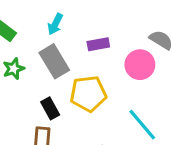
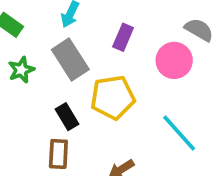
purple rectangle: (98, 44) -> (123, 37), turned -55

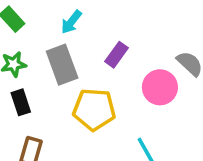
black rectangle: (67, 117) -> (21, 102), moved

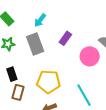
black rectangle: (21, 102) -> (12, 74), moved
yellow pentagon: (94, 109) -> (49, 82), moved

